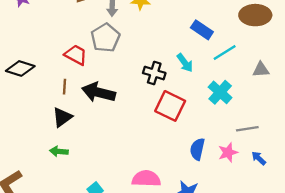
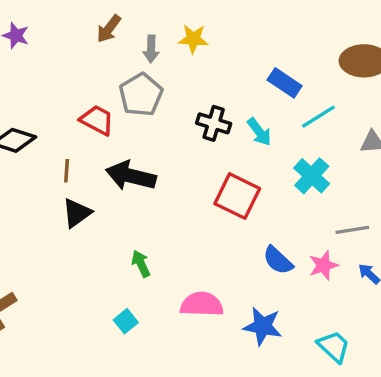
black cross: (154, 73) -> (214, 123), moved
brown line: (65, 87) -> (67, 171), moved
blue semicircle: (197, 149) -> (278, 260), turned -60
green arrow: (59, 151) -> (141, 264), moved, turned 60

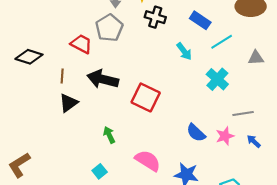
black cross: (214, 123) -> (155, 17), moved
red square: (237, 196) -> (146, 97), moved
pink semicircle: (202, 304) -> (148, 161), turned 30

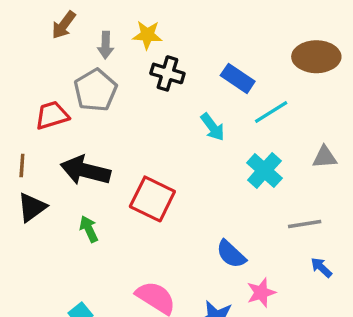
red trapezoid: (81, 44) -> (52, 115), turned -45
gray triangle: (256, 58) -> (325, 157), moved
green arrow: (109, 135) -> (89, 229), moved
pink star: (225, 136) -> (261, 293), moved

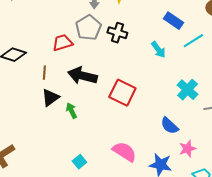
black cross: (167, 73) -> (117, 33), moved
cyan cross: (264, 170) -> (187, 90), moved
green arrow: (89, 229) -> (71, 111), moved

